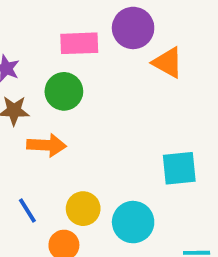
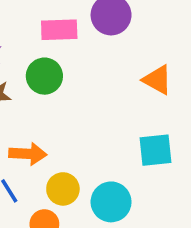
orange triangle: (168, 63) -> (157, 80), moved
orange arrow: (47, 145) -> (28, 154), moved

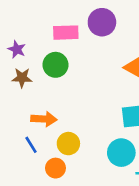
cyan circle: (111, 202) -> (121, 153), moved

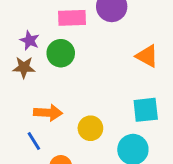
purple star: (17, 49) -> (30, 40), moved
yellow circle: (68, 144) -> (90, 128), moved

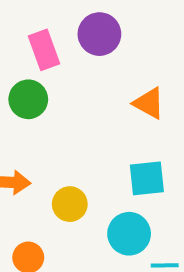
pink rectangle: (72, 18) -> (44, 50), turned 72

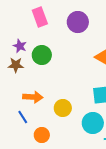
pink rectangle: (44, 50) -> (40, 17), moved

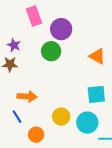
purple circle: (78, 22) -> (61, 29), moved
green circle: (42, 55) -> (51, 51), moved
yellow circle: (63, 108) -> (61, 117), moved

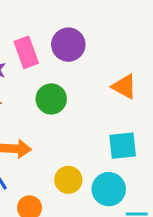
pink rectangle: (34, 16) -> (26, 52), moved
green circle: (51, 51) -> (51, 99), moved

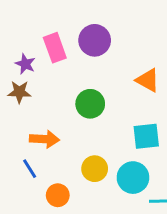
green circle: (51, 99) -> (90, 104), moved

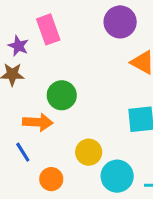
purple circle: (95, 40) -> (120, 22), moved
green circle: (90, 104) -> (62, 95), moved
cyan circle: (133, 178) -> (117, 176), moved

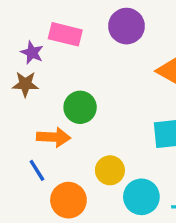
purple circle: (120, 22) -> (126, 26), moved
pink rectangle: (48, 29) -> (65, 34), turned -56
orange circle: (51, 179) -> (68, 200), size x1.4

